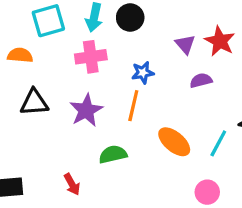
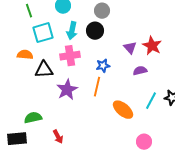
black triangle: (34, 102) -> (44, 70), moved
cyan line: (218, 143) -> (151, 101), moved
green semicircle: (113, 154) -> (33, 118), moved

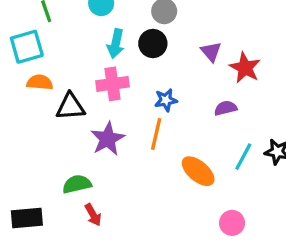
cyan square: (43, 33) -> (27, 47), moved
purple triangle: (130, 48) -> (211, 52), moved
green semicircle: (33, 118) -> (77, 184), moved

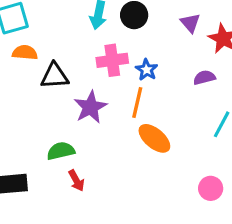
pink cross: (112, 84) -> (112, 60), moved
blue star: (166, 100) -> (147, 70), turned -30
orange ellipse: (198, 171) -> (154, 138), moved

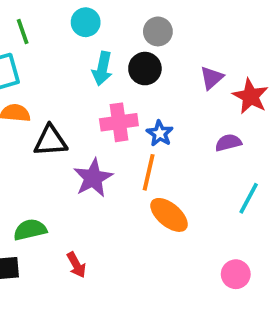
purple triangle: (190, 23) -> (212, 78), turned 30
green semicircle: (61, 151) -> (30, 230), moved

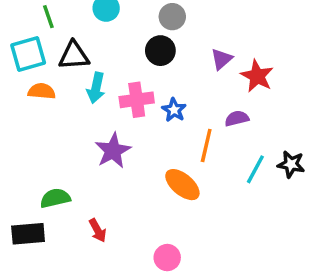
cyan arrow: (102, 69) -> (96, 88), moved
black triangle: (50, 141) -> (74, 56), moved
orange line: (149, 172) -> (206, 146), moved
pink circle: (236, 274) -> (167, 258), moved

